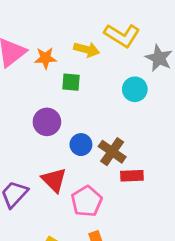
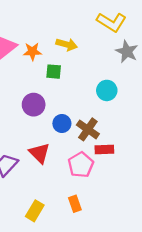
yellow L-shape: (122, 35) -> (111, 22), moved
cyan circle: (135, 89) -> (107, 90), moved
pink pentagon: (87, 201) -> (81, 165), moved

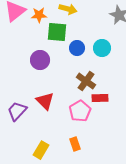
green square: (54, 72) -> (57, 32), size x1.5
blue circle: (62, 123) -> (77, 48), moved

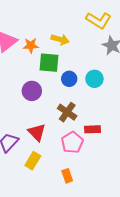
brown cross: (86, 81) -> (67, 112), moved
yellow rectangle: (41, 150) -> (33, 161), moved

